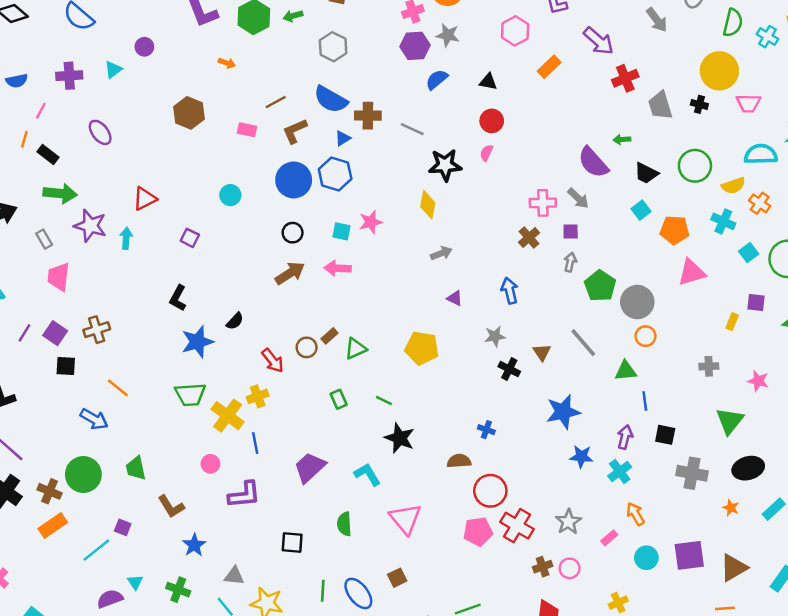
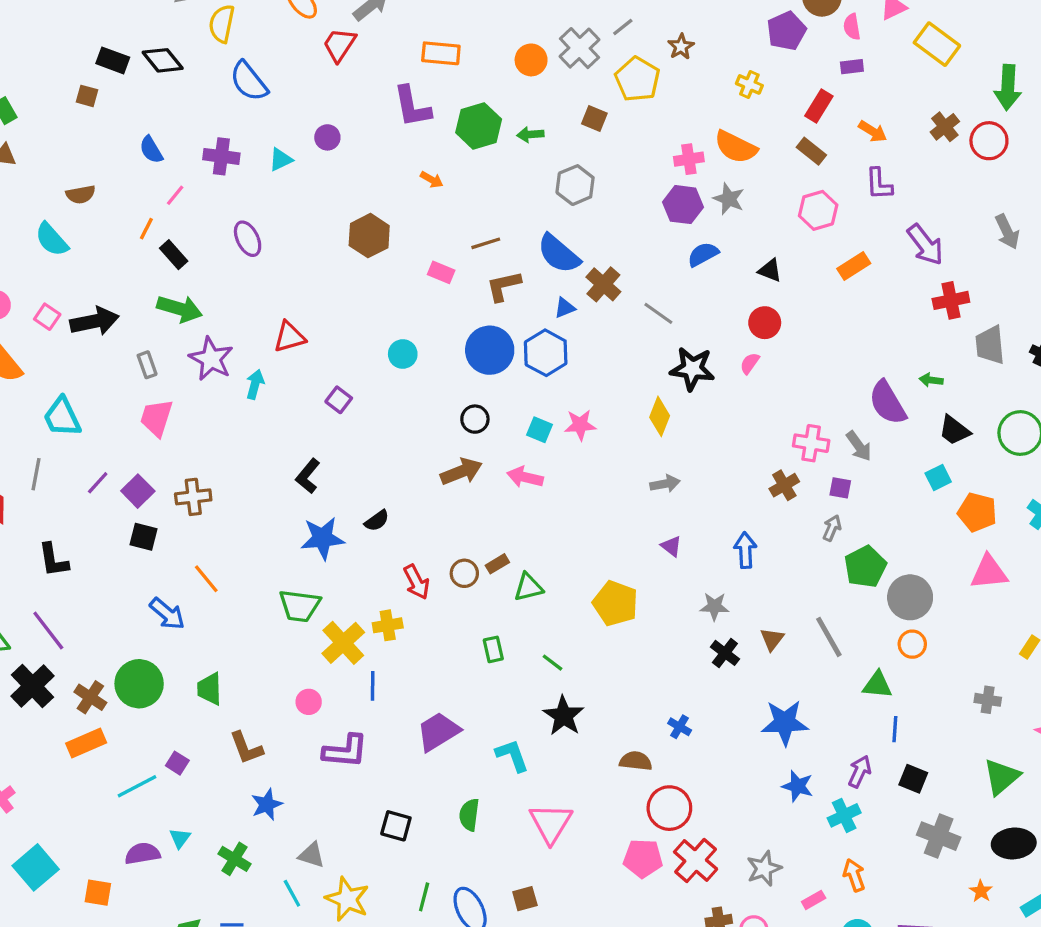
blue semicircle: (17, 81) -> (151, 150), turned 60
brown cross: (368, 116) -> (603, 284), turned 30

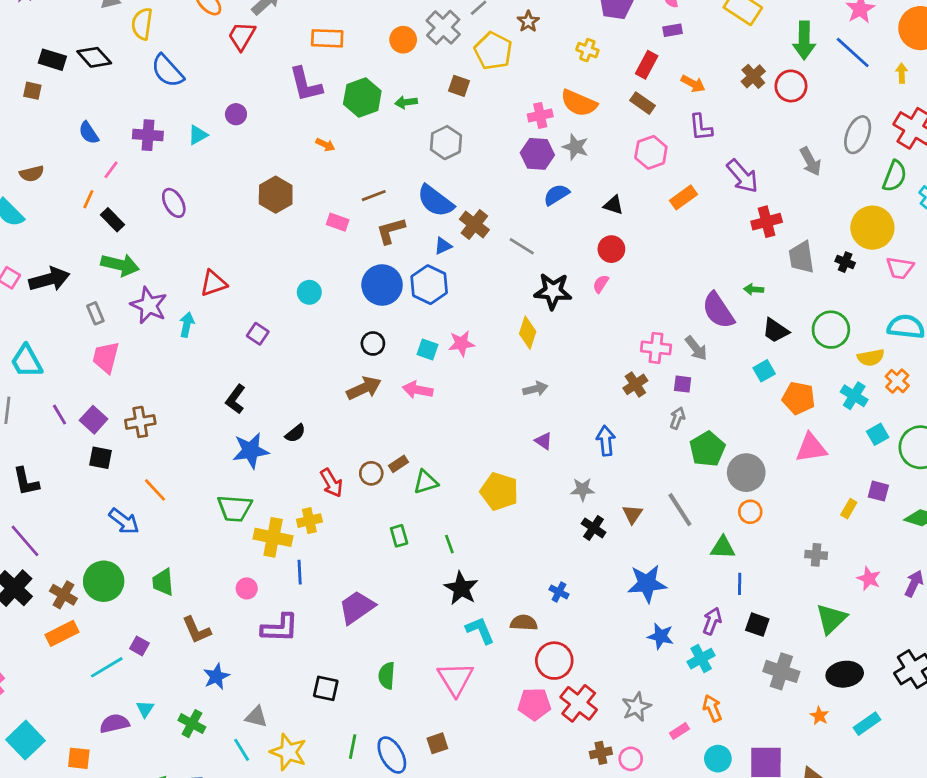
purple line: (98, 483) -> (59, 415), turned -70
yellow cross: (343, 643) -> (273, 537), turned -33
green line: (552, 663) -> (449, 544), turned 36
cyan L-shape: (512, 755) -> (480, 630), moved

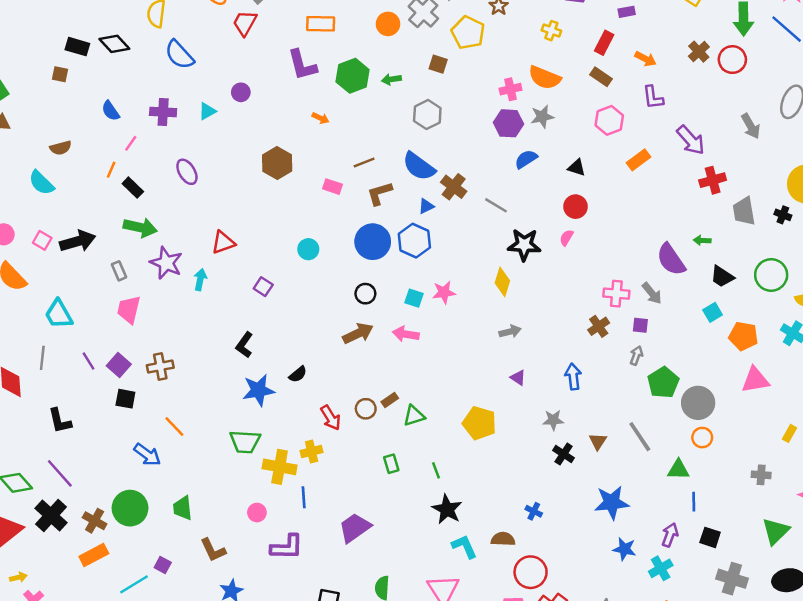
gray star: (575, 147) -> (542, 117), turned -30

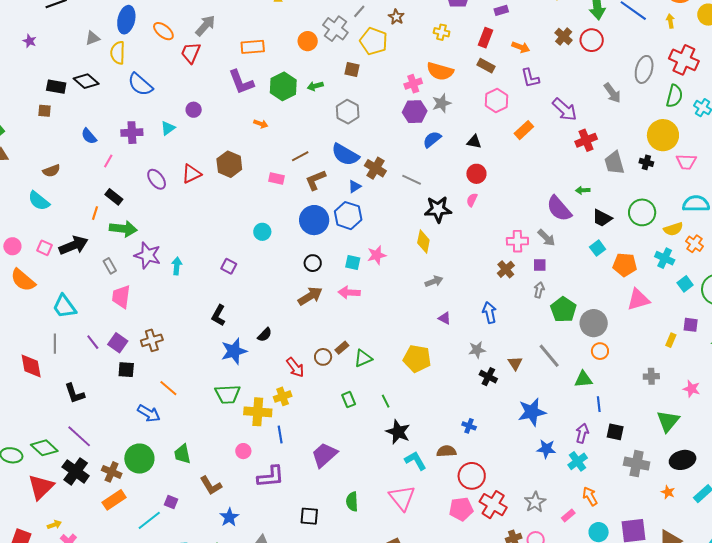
orange line: (111, 170) -> (95, 213), moved
red triangle: (223, 242) -> (191, 174), moved

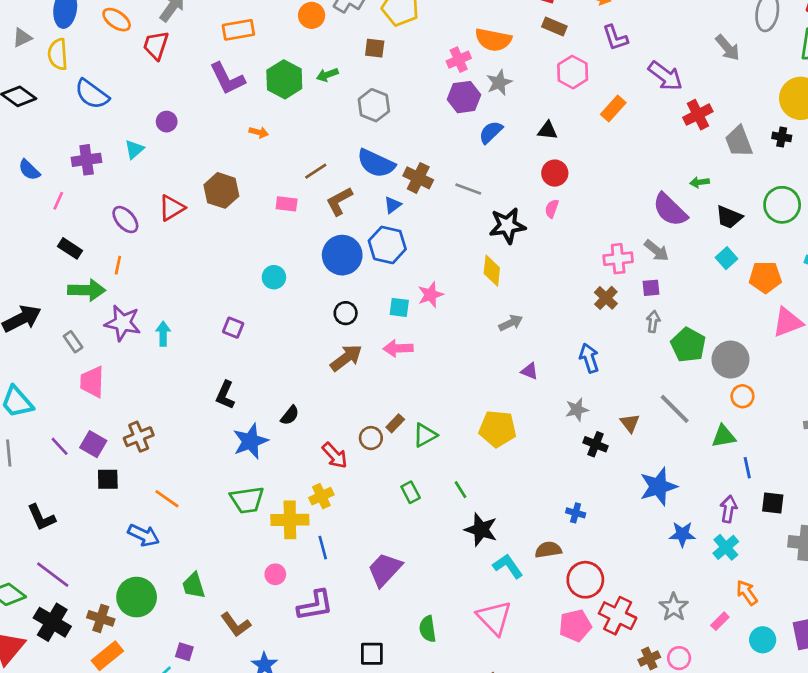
orange line: (95, 213) -> (118, 265), moved

